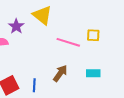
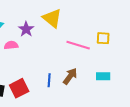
blue line: (34, 85) -> (49, 80), moved

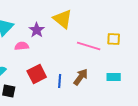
red square: (19, 88) -> (37, 74), moved

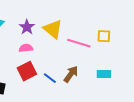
yellow triangle: (63, 19) -> (53, 29), moved
pink semicircle: (22, 46) -> (26, 48), moved
blue line: (60, 81) -> (50, 78), turned -56

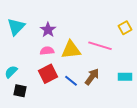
yellow triangle: (53, 29) -> (71, 50), moved, turned -45
yellow square: (104, 36) -> (125, 28), moved, turned -32

